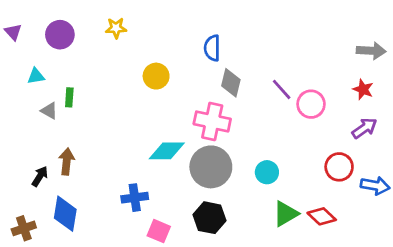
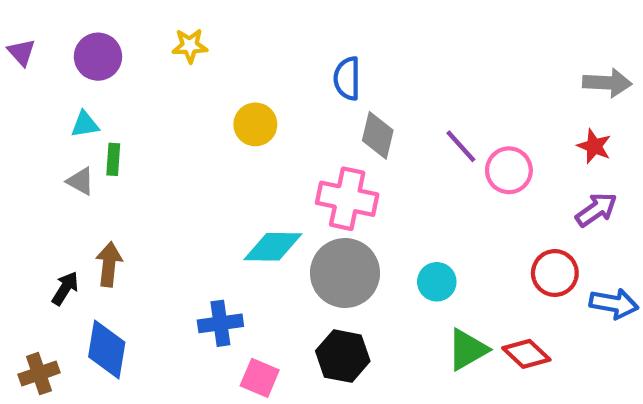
cyan triangle: (36, 76) -> (85, 124), moved

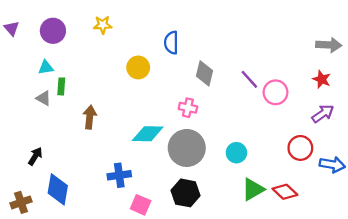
blue semicircle: (347, 78) -> (171, 43), moved
pink cross: (347, 199) -> (188, 108), size x0.6
brown arrow: (109, 264) -> (90, 117), moved

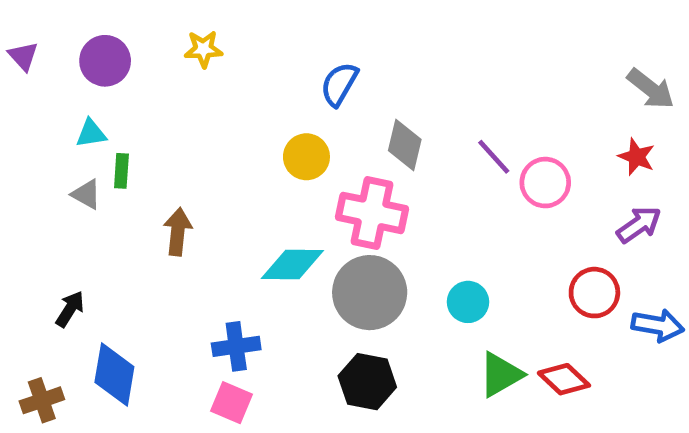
blue semicircle: (171, 43) -> (339, 84), turned 30
gray arrow: (329, 45) -> (651, 89), turned 35
yellow circle: (138, 67) -> (306, 157), moved
pink cross: (188, 108) -> (372, 213), size x1.8
pink square: (141, 205) -> (232, 403), moved

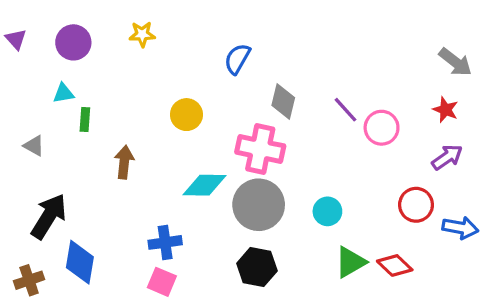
yellow circle: (306, 157) -> (186, 115), moved
gray triangle: (86, 194) -> (34, 146), moved
black arrow: (70, 309) -> (49, 216), size x1.8

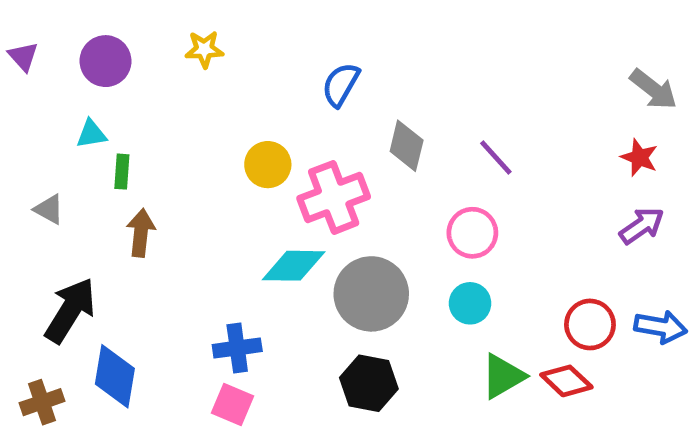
pink circle: (382, 128) -> (472, 233), moved
pink cross: (260, 149) -> (334, 197), moved, turned -33
brown arrow: (124, 162) -> (141, 233), moved
red circle: (416, 205) -> (590, 324), moved

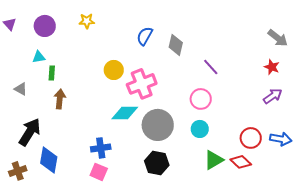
gray diamond: (407, 146) -> (176, 45), moved

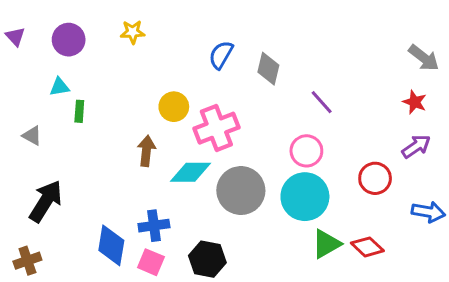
brown arrow: (60, 99) -> (146, 151), moved
cyan circle: (200, 129) -> (305, 197), size x1.8
red circle: (251, 138) -> (375, 178), moved
blue diamond: (49, 160) -> (111, 245), moved
black hexagon: (157, 163) -> (207, 259), moved

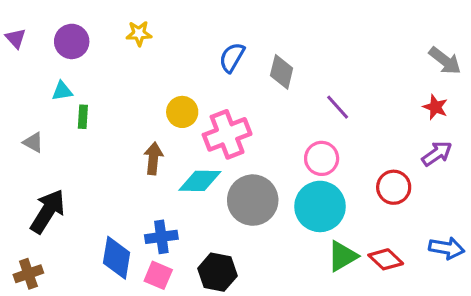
blue arrow: (428, 212) -> (447, 248), moved

